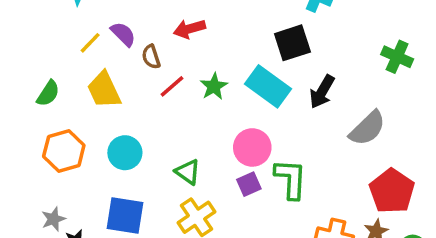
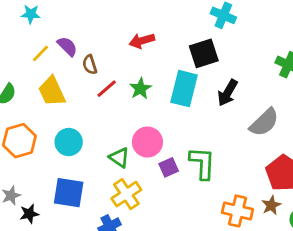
red arrow: (189, 29) -> (142, 41), moved
cyan rectangle: (268, 86) -> (184, 89), turned 68
pink circle: (252, 147) -> (147, 142), moved

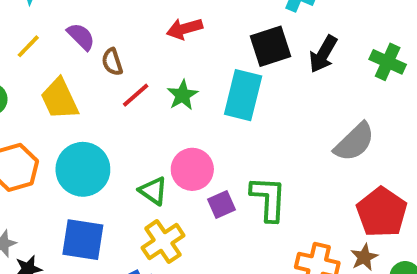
yellow line: (41, 53) -> (28, 46), moved
black arrow: (228, 93) -> (323, 54), moved
cyan circle: (69, 142) -> (83, 169), size x1.4

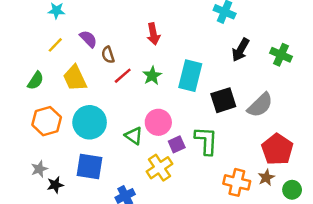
red arrow: (184, 29) -> (153, 34), turned -85
black square: (270, 46) -> (223, 100), moved
yellow cross: (163, 242) -> (160, 168), moved

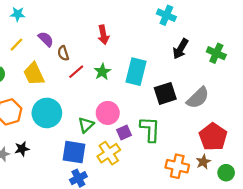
green triangle: (134, 136) -> (86, 125), turned 42
blue square: (90, 166) -> (74, 152), moved
black star: (55, 185) -> (22, 149), moved

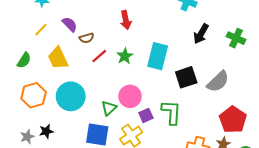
brown semicircle: (63, 53) -> (87, 38), turned -88

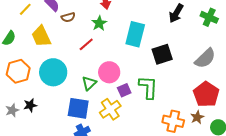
red line: (99, 56) -> (86, 44), moved
green star: (125, 56) -> (99, 23), moved
gray semicircle: (218, 82) -> (205, 58), moved

